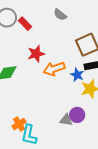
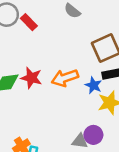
red star: (36, 54) -> (31, 78), moved, turned 30

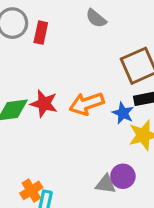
red rectangle: (29, 22) -> (41, 33), turned 56

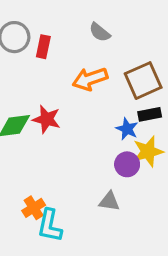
orange arrow: (87, 104) -> (90, 79), moved
purple circle: (123, 176) -> (127, 164), moved

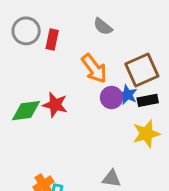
orange arrow: (90, 79) -> (94, 69), turned -108
blue star: (127, 129) -> (127, 95), moved
purple circle: (127, 164) -> (112, 97), moved

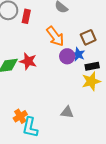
brown square: (142, 70) -> (88, 37), size x0.7
black rectangle: (148, 100) -> (92, 66), moved

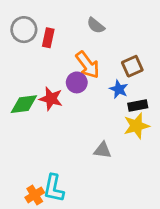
purple circle: (67, 56) -> (77, 82), moved
gray triangle: (67, 112) -> (103, 150), moved
orange cross: (20, 116) -> (35, 195), moved

